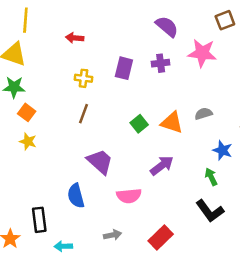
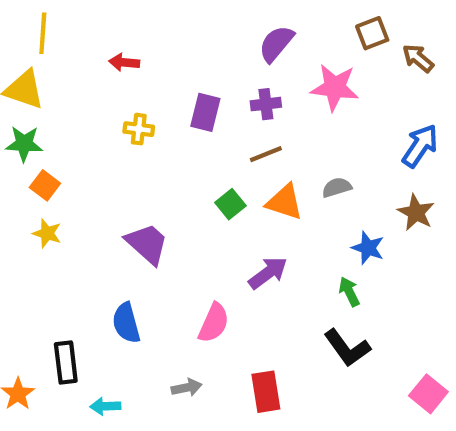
purple semicircle: (167, 27) -> (276, 44), turned -90
brown line: (83, 114) -> (266, 154), moved, turned 48
purple trapezoid: (100, 162) -> (147, 244), moved
pink semicircle: (129, 196) -> (214, 323), turned -60
red rectangle: (161, 237) -> (266, 392), turned -55

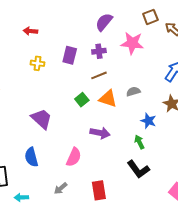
purple arrow: (268, 273) -> (100, 133), turned 48
gray arrow: (187, 388) -> (61, 188), turned 152

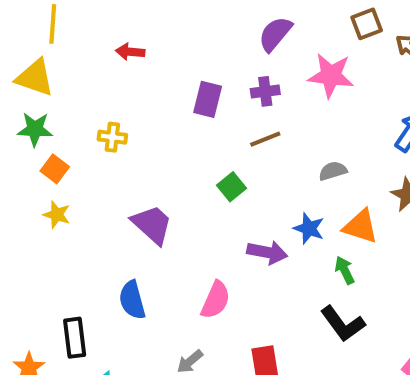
yellow cross: (37, 63) -> (112, 137), moved
orange triangle: (108, 99) -> (361, 227), moved
blue star: (148, 121) -> (309, 228), moved

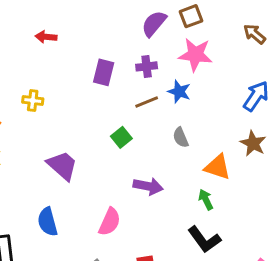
brown square: (367, 24) -> (191, 16), moved
gray semicircle: (333, 171) -> (181, 137), moved, turned -96
blue star: (309, 228) -> (179, 92), moved

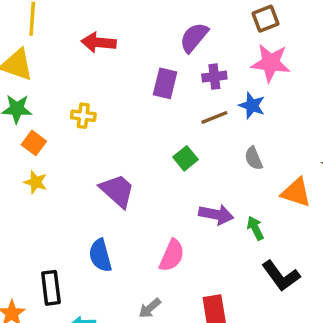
purple semicircle: (154, 24) -> (194, 37), moved
red arrow: (46, 37) -> (99, 42), size x1.4
green arrow: (206, 200) -> (255, 228), moved

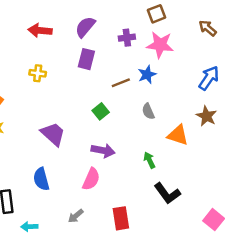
purple semicircle: (194, 37) -> (85, 27), moved
purple cross: (214, 77) -> (127, 38), moved
blue star: (252, 106) -> (147, 74), turned 30
yellow cross: (83, 116) -> (38, 73), moved
purple arrow: (216, 215) -> (103, 151), moved

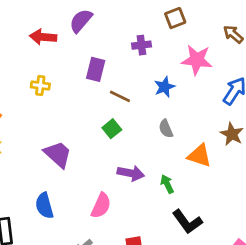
purple semicircle: (85, 27) -> (81, 21), moved
pink star: (160, 45) -> (197, 60), moved
brown line: (121, 83) -> (120, 96), moved, turned 48
purple arrow: (103, 151) -> (131, 173), moved

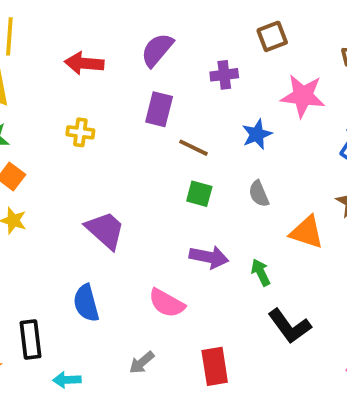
purple semicircle: (81, 21) -> (157, 50), moved
green square: (112, 129) -> (199, 194), moved, turned -36
pink semicircle: (101, 206) -> (167, 303), turned 95

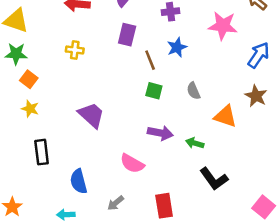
blue star: (257, 134) -> (177, 47), moved
brown line: (194, 148) -> (150, 60), turned 42
green arrow: (261, 272) -> (195, 143), turned -48
blue semicircle: (86, 303) -> (79, 181), moved
black rectangle: (30, 340) -> (42, 152), moved

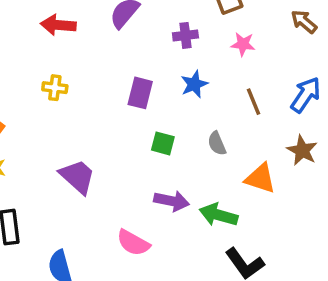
pink star: (223, 26) -> (243, 44), moved, size x0.6
purple rectangle: (127, 35) -> (140, 93), moved
brown line: (150, 60) -> (253, 102), moved
green arrow: (195, 143) -> (219, 215), size x1.5

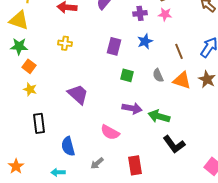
pink star: (243, 44) -> (165, 14), moved
orange triangle: (260, 178) -> (182, 80), moved

